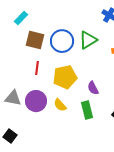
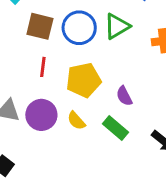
green rectangle: (87, 110) -> (116, 128), turned -36

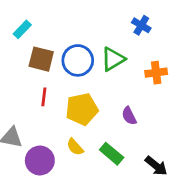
purple semicircle: (124, 96) -> (129, 116), moved
purple circle: (41, 115) -> (40, 160), moved

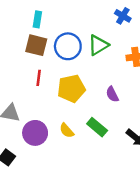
cyan rectangle: (22, 29) -> (37, 19), moved, turned -35
yellow semicircle: (75, 147) -> (67, 131), moved

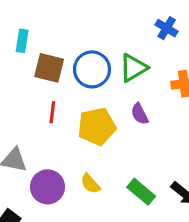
cyan rectangle: (37, 19) -> (22, 41), moved
purple semicircle: (112, 94) -> (140, 114), moved
green rectangle: (97, 127) -> (141, 192), moved

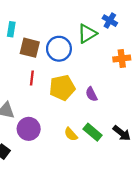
green triangle: (133, 68) -> (87, 34), moved
purple semicircle: (140, 114) -> (91, 94), moved
yellow semicircle: (90, 184) -> (71, 134), moved

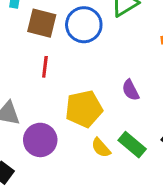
yellow pentagon: (62, 88) -> (84, 109), moved

